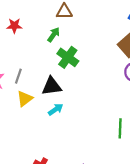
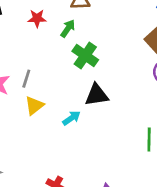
red star: (14, 26) -> (37, 18), moved
black triangle: (52, 86) -> (97, 95), moved

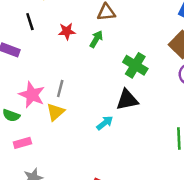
green cross: (85, 55) -> (135, 65), moved
yellow triangle: (34, 106) -> (55, 112), moved

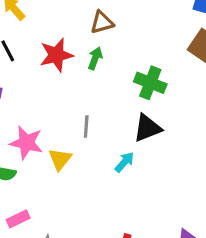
red star: (67, 31) -> (56, 55), size x1.5
gray line: (60, 89) -> (86, 127), moved
pink rectangle: (22, 143) -> (18, 219), moved

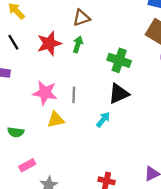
pink star: (26, 143) -> (45, 93), moved
yellow triangle: (60, 159) -> (56, 120), turned 42

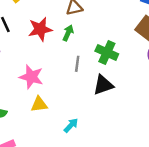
gray line: (74, 95) -> (77, 64), moved
cyan arrow: (103, 119) -> (71, 125), moved

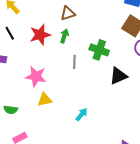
black triangle: (103, 85) -> (118, 76), moved
cyan arrow: (71, 125) -> (82, 114), moved

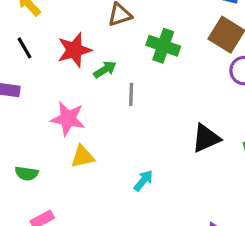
green arrow: (64, 36) -> (105, 69), moved, turned 40
green cross: (99, 50) -> (163, 46), moved
black triangle: (118, 76) -> (206, 138), moved

